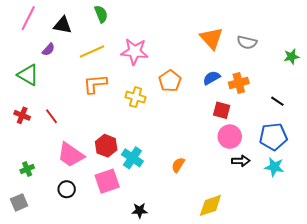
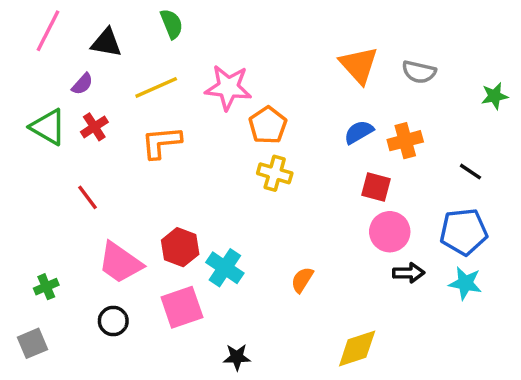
orange pentagon: (170, 81) -> (268, 125), moved
yellow cross: (136, 97) -> (275, 173), moved
red cross: (22, 115) -> (94, 127), moved, turned 35

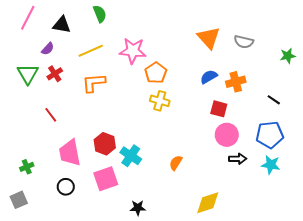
green triangle: (48, 127) -> (28, 74), turned 30
pink trapezoid: (120, 263) -> (70, 153), turned 44

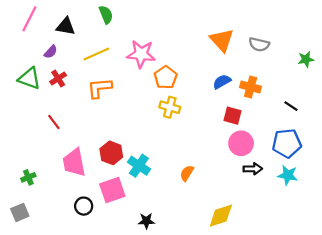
green triangle: (28, 74) -> (29, 78), turned -40
orange cross: (236, 82) -> (251, 87), turned 30
black circle: (66, 187) -> (84, 206), moved

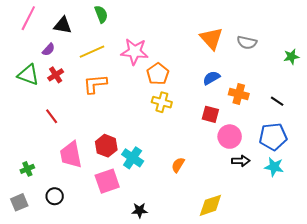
orange cross: (251, 87) -> (239, 94), moved
red square: (233, 116) -> (210, 114), moved
black circle: (84, 206) -> (55, 196), moved

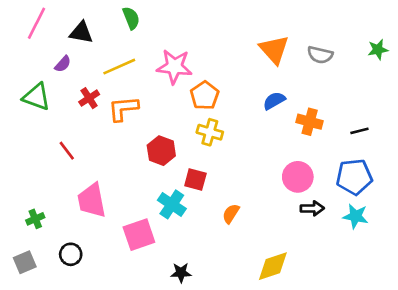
green star: (291, 57) -> (378, 50), moved
red cross: (56, 75) -> (89, 98), moved
black line: (277, 101) -> (359, 131), turned -48
red square: (210, 114) -> (195, 179), moved
red hexagon: (106, 146) -> (161, 151), moved

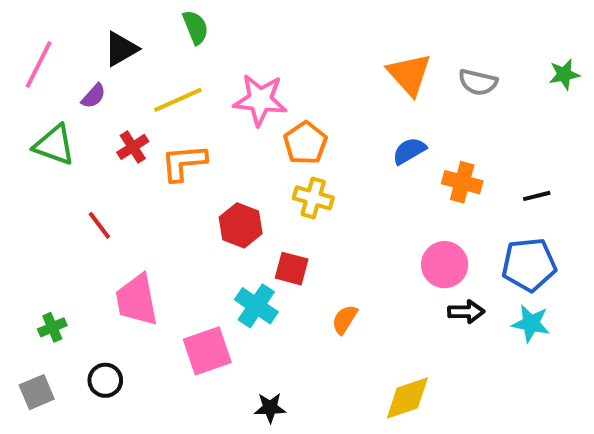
pink line: (37, 23) -> (39, 65), moved
black triangle: (81, 32) -> (121, 49), turned -40

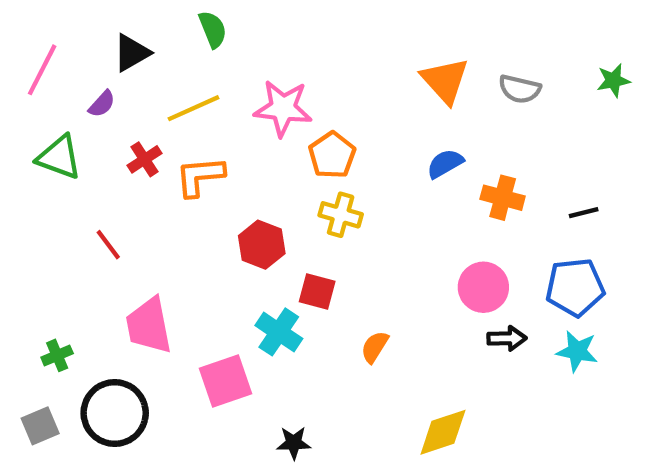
black circle: (105, 380) -> (115, 413), size x1.8

